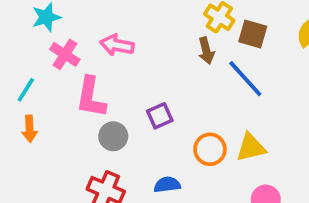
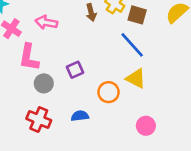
brown arrow: (206, 51) -> (91, 12), moved
yellow triangle: (251, 147) -> (136, 78), moved, turned 40

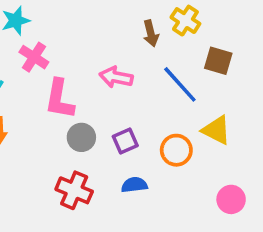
brown square: (137, 15) -> (218, 61), moved
pink arrow: (46, 22) -> (116, 77), moved
blue line: (132, 45) -> (180, 84), moved
purple square: (75, 70) -> (125, 141), moved

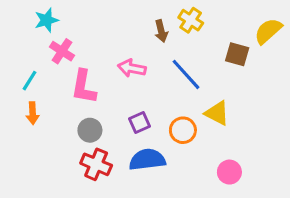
brown square: (218, 61) -> (237, 54), moved
gray circle: (81, 137) -> (90, 130), moved
blue semicircle: (134, 185) -> (147, 160), size x1.6

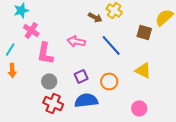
brown arrow: (161, 31) -> (95, 17), turned -48
yellow triangle: (217, 113) -> (143, 70), moved

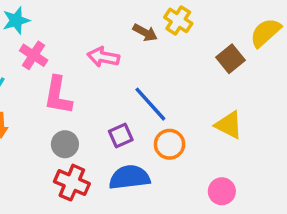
brown square: (144, 32) -> (231, 59), turned 35
pink arrow: (76, 41) -> (103, 57), moved
blue line: (111, 45) -> (150, 104), moved

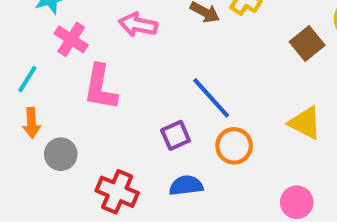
pink arrow: (103, 57) -> (138, 25), moved
gray circle: (65, 144) -> (61, 154), moved
blue semicircle: (129, 177) -> (186, 186), size x0.7

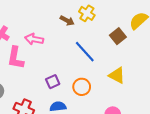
pink arrow: (138, 25) -> (34, 39), moved
blue line: (211, 98) -> (85, 52), moved

